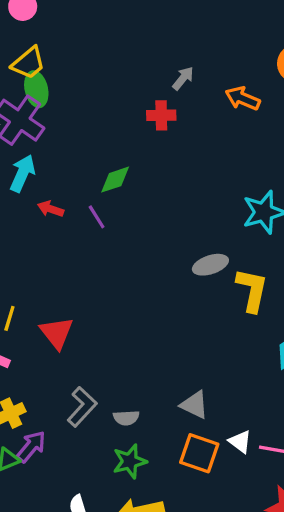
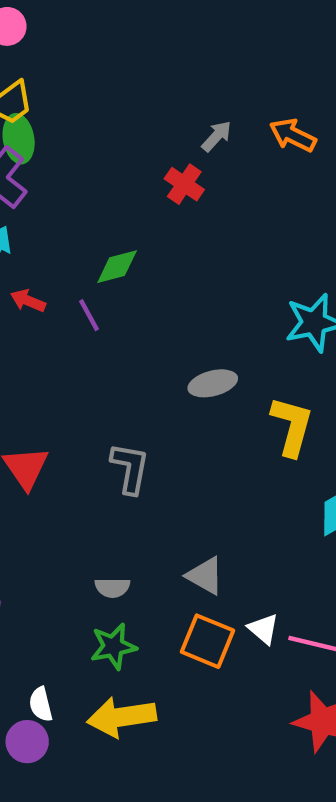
orange arrow: (243, 98) -> (293, 135), moved
red cross: (161, 115) -> (184, 184), turned 32
gray ellipse: (210, 265) -> (213, 383), moved
gray L-shape: (82, 407) -> (130, 468), moved, turned -36

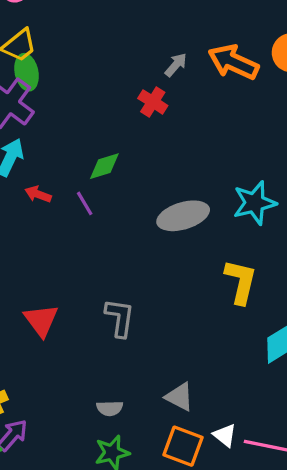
orange arrow: (293, 135) -> (233, 62), size x1.4
gray ellipse: (213, 383) -> (183, 216), moved, size x1.4

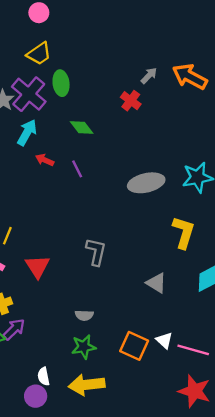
green ellipse: (27, 72) -> (61, 83), moved
green diamond: (104, 166) -> (82, 128), moved, turned 65
red triangle: (41, 320) -> (37, 266), moved
gray triangle: (179, 397) -> (156, 283), moved

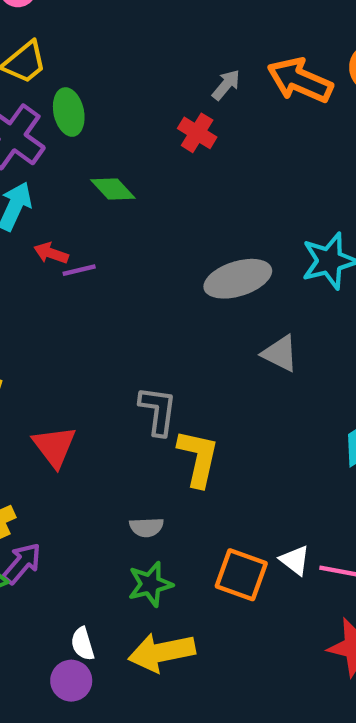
purple line: (77, 169) -> (79, 270), moved, turned -72
yellow L-shape: (184, 232) -> (198, 458), moved
gray triangle: (156, 283) -> (280, 353), moved

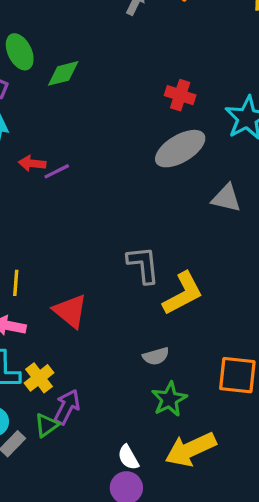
red cross: (197, 133) -> (180, 95), moved
green diamond: (113, 189) -> (63, 73), moved, turned -48
yellow L-shape: (198, 458) -> (183, 294), turned 63

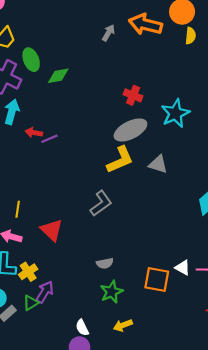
gray L-shape: (143, 265) -> (101, 203), turned 56
yellow L-shape: (183, 294) -> (120, 160), moved
yellow arrow: (191, 449) -> (123, 325), size x0.6

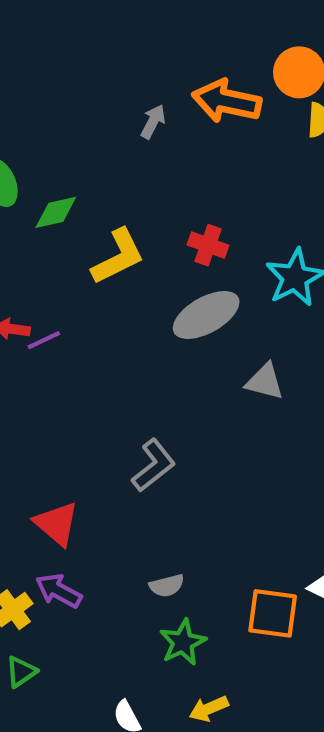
yellow L-shape: (120, 160) -> (118, 257), moved
purple arrow: (45, 292) -> (59, 591), moved, turned -90

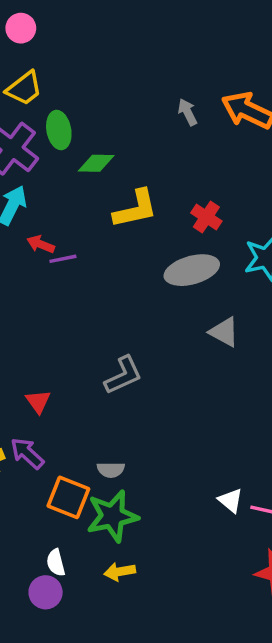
gray arrow: (153, 122) -> (188, 112), turned -68
red triangle: (57, 524) -> (38, 401), size x0.7
orange square: (273, 613) -> (68, 497), moved
green star: (183, 642) -> (112, 516), size x1.4

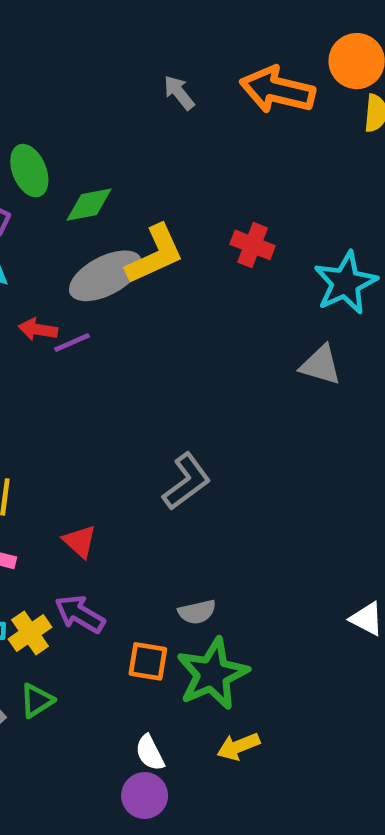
gray arrow: (188, 112) -> (179, 93), moved
gray ellipse: (192, 270) -> (105, 276), moved
gray triangle: (224, 332) -> (321, 365), moved
orange square: (68, 497) -> (148, 661), size x0.7

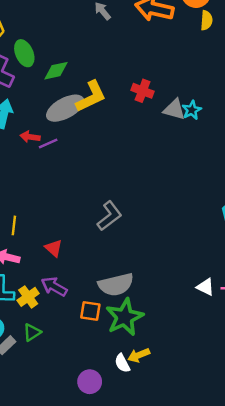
cyan star: (346, 283) -> (192, 110), size x0.6
gray triangle: (321, 365) -> (174, 110), moved
gray semicircle: (197, 612) -> (116, 285), size x1.8
white semicircle: (150, 753) -> (122, 363), moved

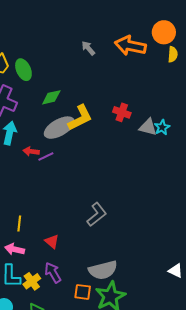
green ellipse: (24, 53) -> (23, 70), moved
purple arrow: (54, 287) -> (53, 273), turned 30

